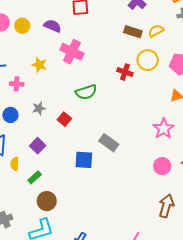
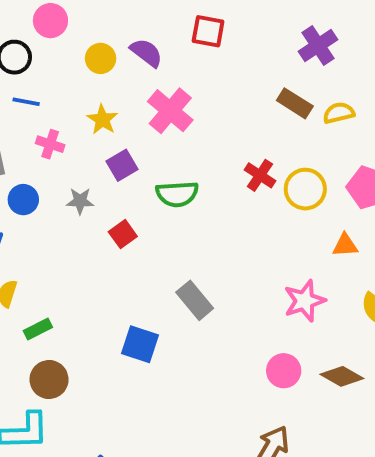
yellow circle: (22, 26) -> (101, 58), moved
yellow circle: (148, 60) -> (305, 189), moved
purple square: (38, 146) -> (122, 165), moved
blue square: (84, 160) -> (140, 344), moved

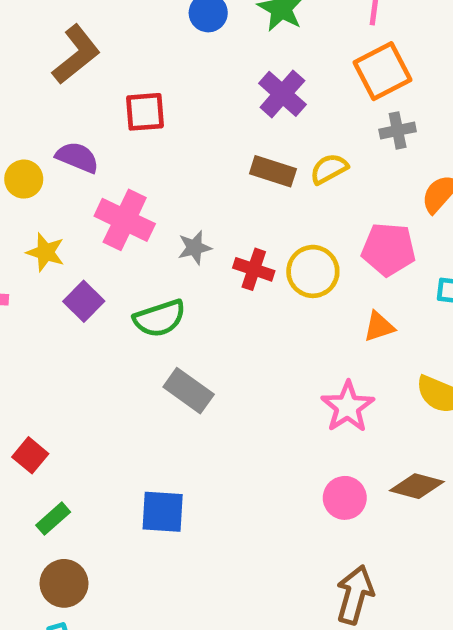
gray star: (80, 201) -> (195, 248), moved
red square: (123, 234) -> (30, 455), moved
gray rectangle: (195, 300) -> (189, 391), moved
green rectangle: (38, 329) -> (53, 519), moved

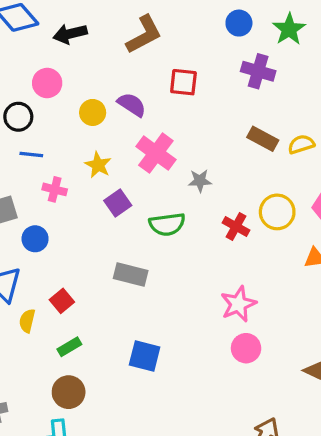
purple cross: (282, 94) -> (258, 71), moved, turned -36
red cross: (254, 269) -> (236, 226), moved
gray rectangle: (189, 391) -> (131, 274), moved, turned -32
pink star: (348, 407) -> (238, 304), moved
pink circle: (345, 498) -> (246, 348), moved

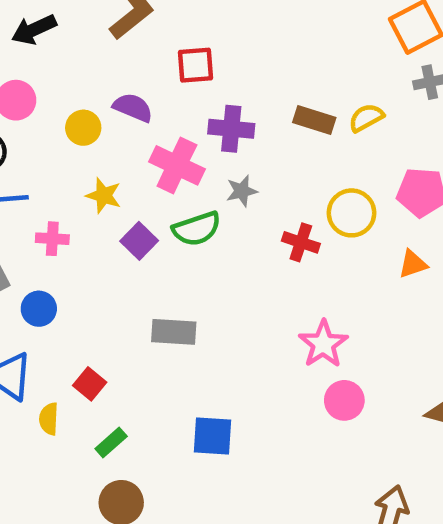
purple cross: (258, 71) -> (231, 129), moved
green semicircle: (167, 224) -> (197, 229), moved

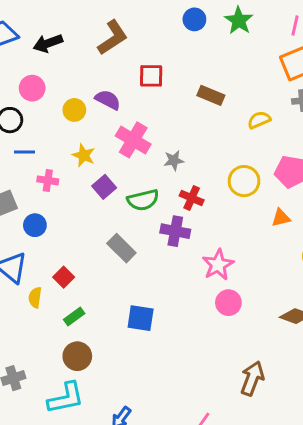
brown rectangle: (314, 120) -> (211, 95), moved
purple cross: (231, 129) -> (175, 231), moved
green semicircle: (197, 229) -> (143, 200), moved
red cross: (301, 242) -> (192, 198), moved
gray rectangle: (174, 332) -> (121, 248), turned 36

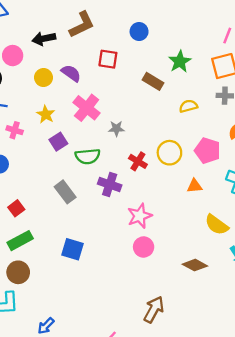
blue circle: (194, 19) -> (139, 32), moved
green star: (239, 20) -> (180, 62), moved
black arrow: (48, 43) -> (44, 39), moved
red cross: (192, 198) -> (138, 161), moved
green rectangle: (74, 316) -> (20, 241), size x1.5

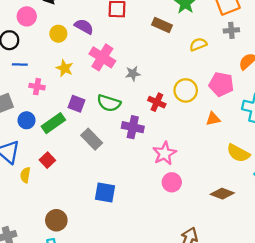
purple square: (58, 142) -> (76, 104), moved, turned -30
green semicircle: (88, 156) -> (109, 103), turned 30
green rectangle: (20, 241) -> (53, 123), moved

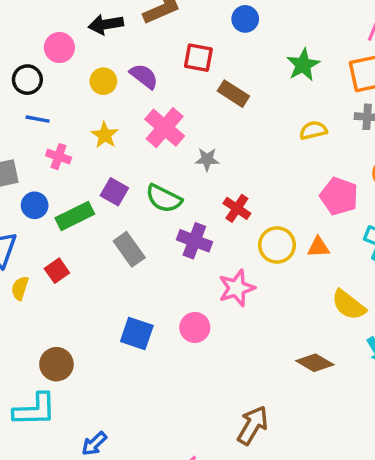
brown rectangle: (162, 25) -> (233, 94), moved
yellow circle: (186, 90) -> (277, 245), moved
pink circle: (172, 182) -> (195, 327), moved

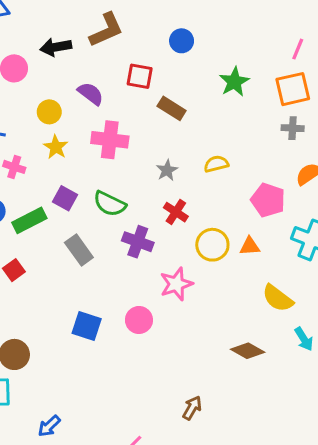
yellow circle: (103, 81) -> (49, 112), moved
pink cross: (165, 128) -> (110, 140), turned -33
yellow semicircle: (313, 130) -> (216, 164), moved
gray star: (207, 159) -> (167, 170), moved, turned -30
brown arrow: (253, 425) -> (192, 408), size x0.7

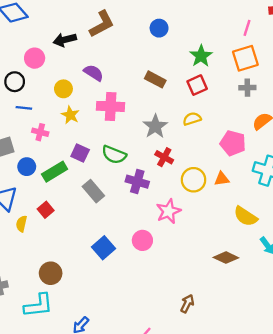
red square: (140, 76) -> (197, 85), moved, turned -30
gray star: (167, 170) -> (155, 126), size x1.5
blue square: (87, 326) -> (103, 248), turned 35

